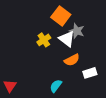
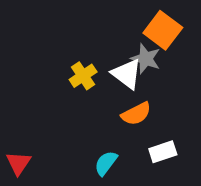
orange square: (61, 16) -> (163, 30), moved
white rectangle: (90, 73) -> (163, 152), moved

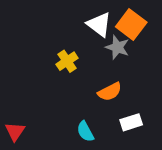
white triangle: (127, 74) -> (99, 24), moved
cyan semicircle: (106, 163) -> (85, 131), turned -65

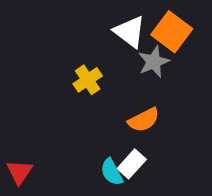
gray star: (117, 47) -> (154, 62), turned 30
white rectangle: (131, 122) -> (132, 164), moved, turned -30

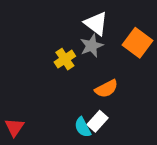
orange square: (172, 32) -> (138, 43), moved
gray star: (154, 62) -> (92, 46), moved

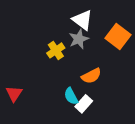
red triangle: (14, 127) -> (14, 94), moved
cyan semicircle: (83, 127) -> (71, 96), moved

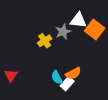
white triangle: (82, 20) -> (78, 20), moved, turned -30
orange semicircle: (91, 76) -> (73, 73), moved

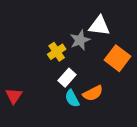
orange square: (95, 30) -> (118, 58), moved
white rectangle: (67, 84) -> (67, 78), moved

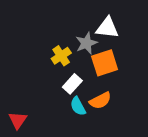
orange square: (118, 58) -> (105, 63), moved, turned 35
red triangle: (14, 96) -> (18, 120), moved

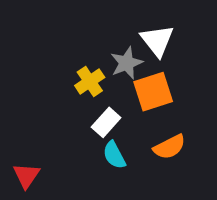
white triangle: (107, 28) -> (157, 41), turned 45
orange semicircle: (100, 101) -> (169, 147), moved

